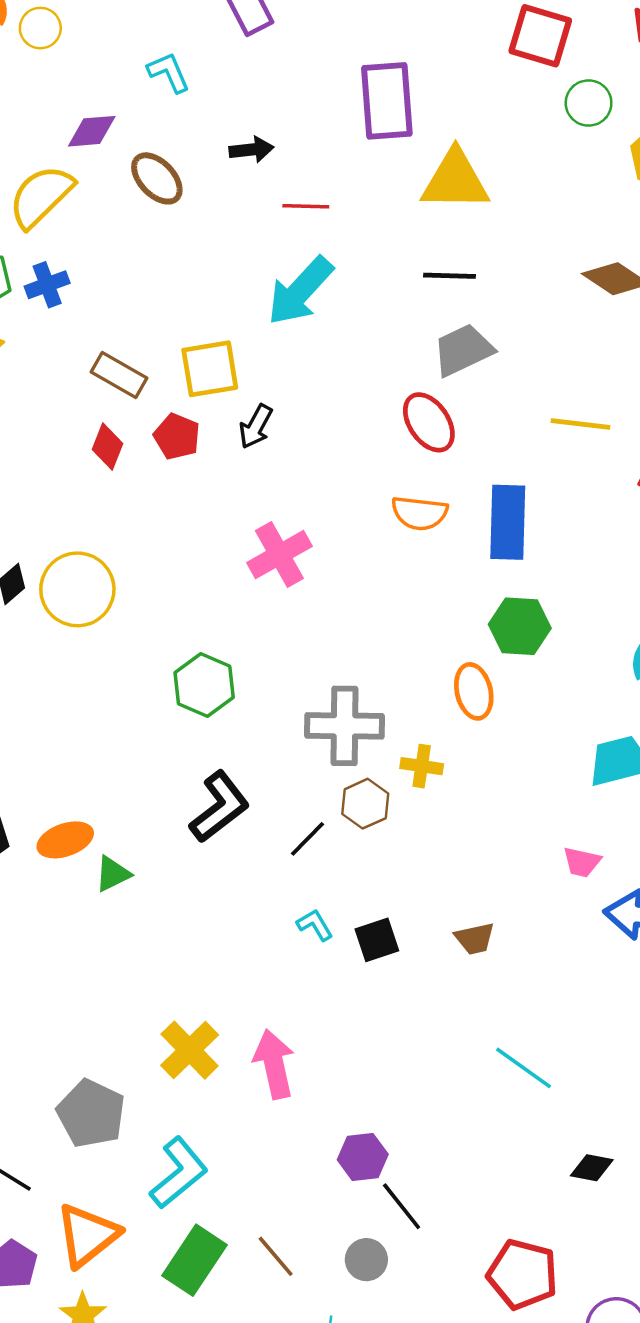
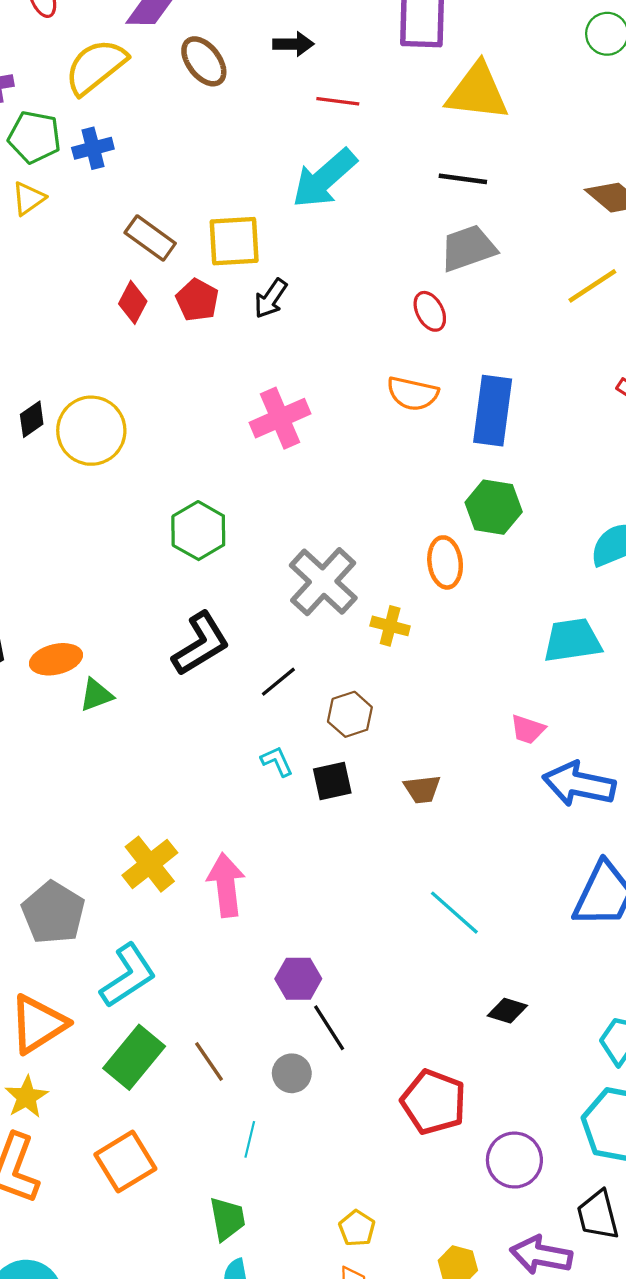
red ellipse: (429, 422) -> (430, 311), size x0.7
yellow line: (580, 424) -> (592, 286), moved, turned -46
gray cross: (345, 726) -> (323, 582), turned 36
brown hexagon: (365, 804) -> (350, 714), moved

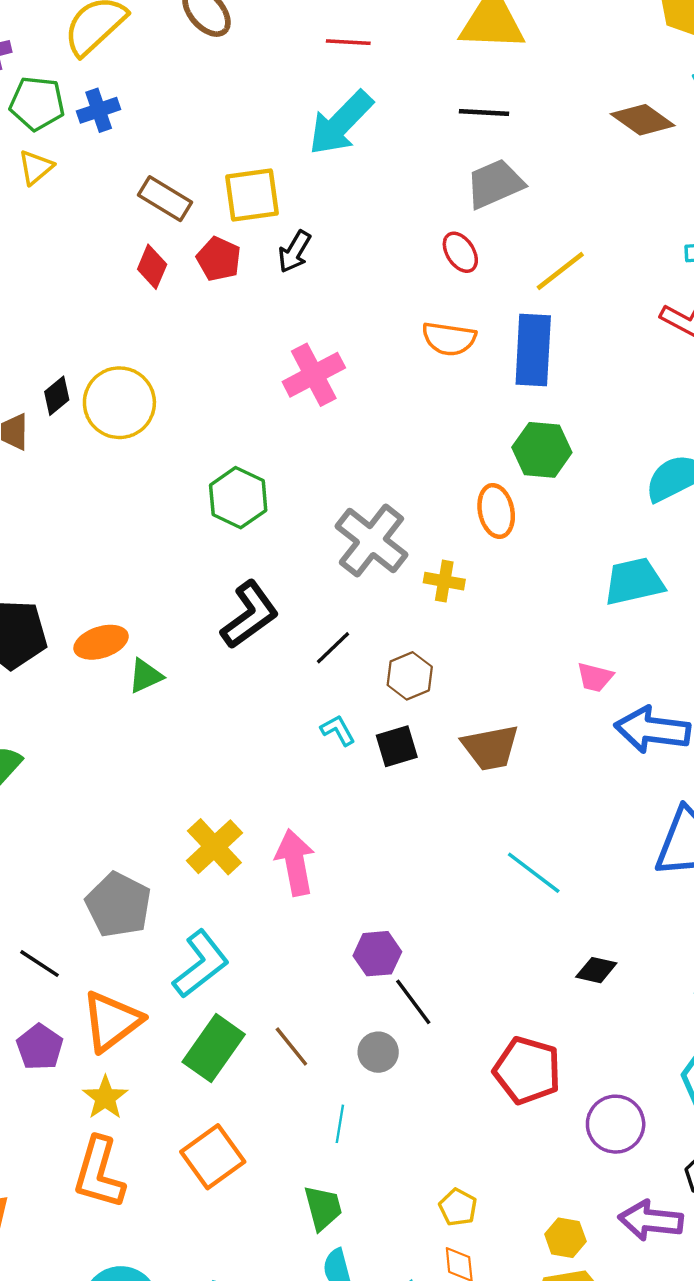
yellow line: (592, 286) -> (560, 271), moved
brown trapezoid: (422, 789) -> (490, 748), size x1.5

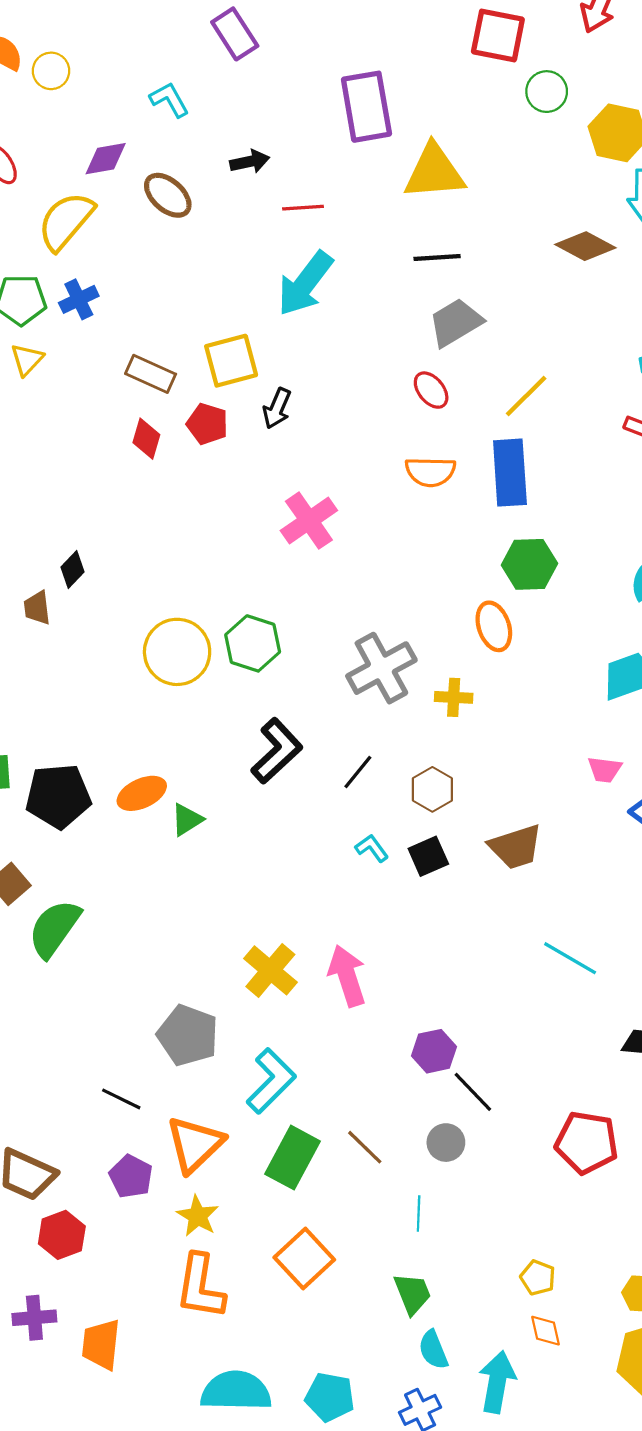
yellow circle: (119, 403) -> (177, 652), moved
gray cross: (371, 541) -> (381, 668), turned 30

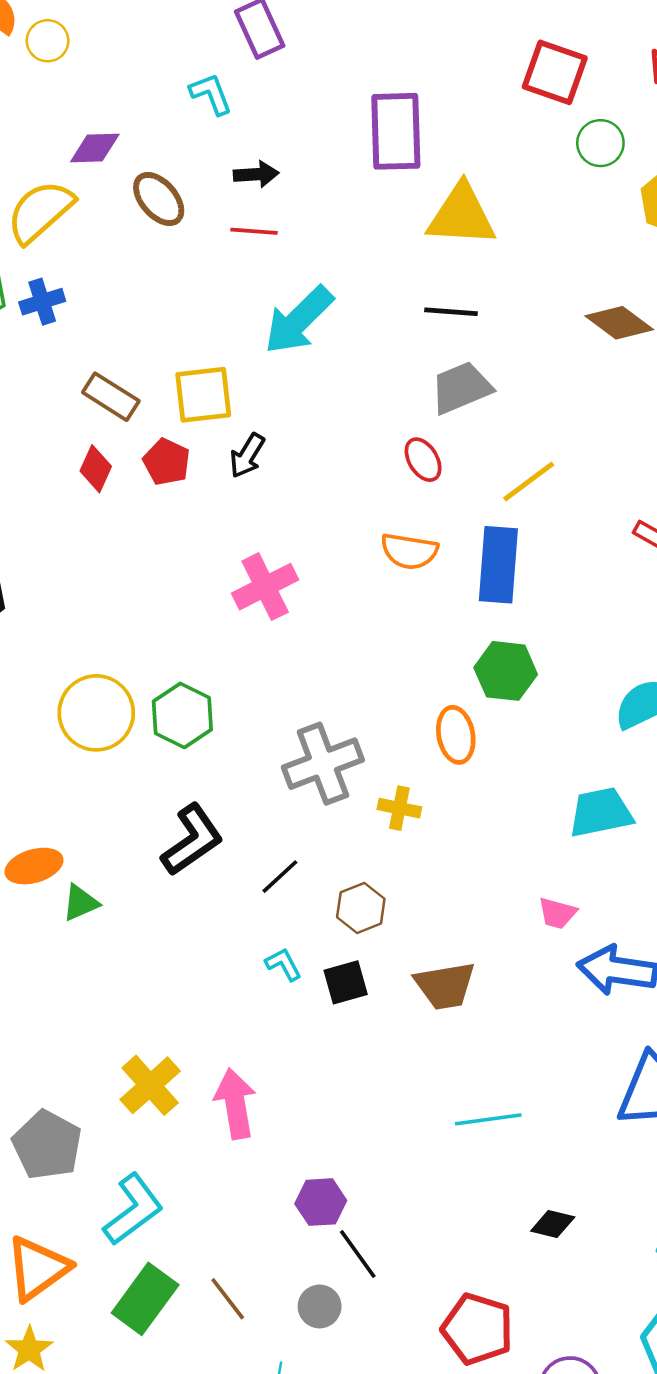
cyan L-shape: (169, 100) -> (211, 94), moved
red line: (303, 208) -> (254, 231), moved
cyan line: (570, 958) -> (488, 1119), turned -46

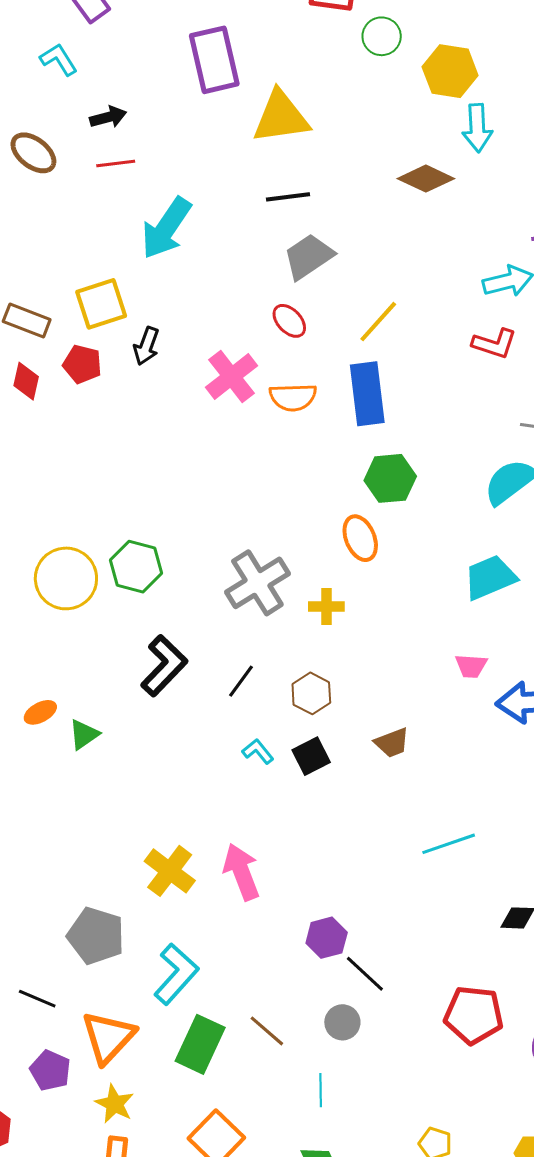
pink cross: (265, 587) -> (231, 376), moved
orange ellipse: (34, 866) -> (40, 712), size x0.7
brown trapezoid: (445, 986) -> (392, 743), size x0.7

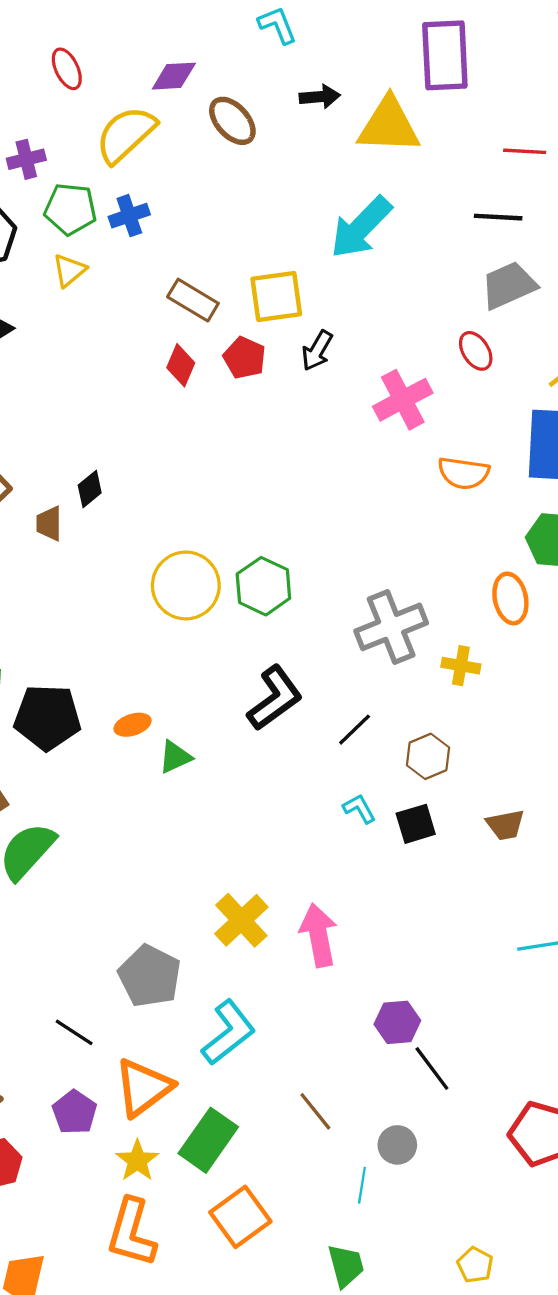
yellow triangle: (281, 117) -> (389, 126), moved
red line: (116, 164) -> (525, 151), moved
orange semicircle: (293, 397) -> (464, 473), moved
gray circle: (342, 1022) -> (397, 1145), moved
green rectangle: (200, 1044) -> (208, 1140), moved

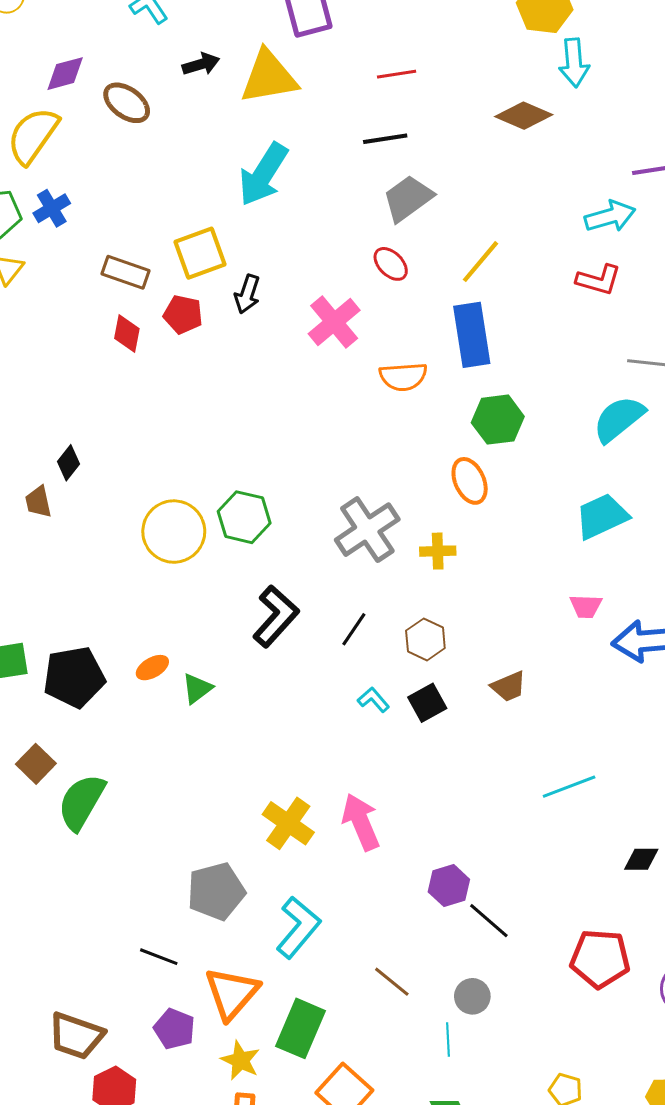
gray pentagon: (150, 976) -> (216, 891), turned -30

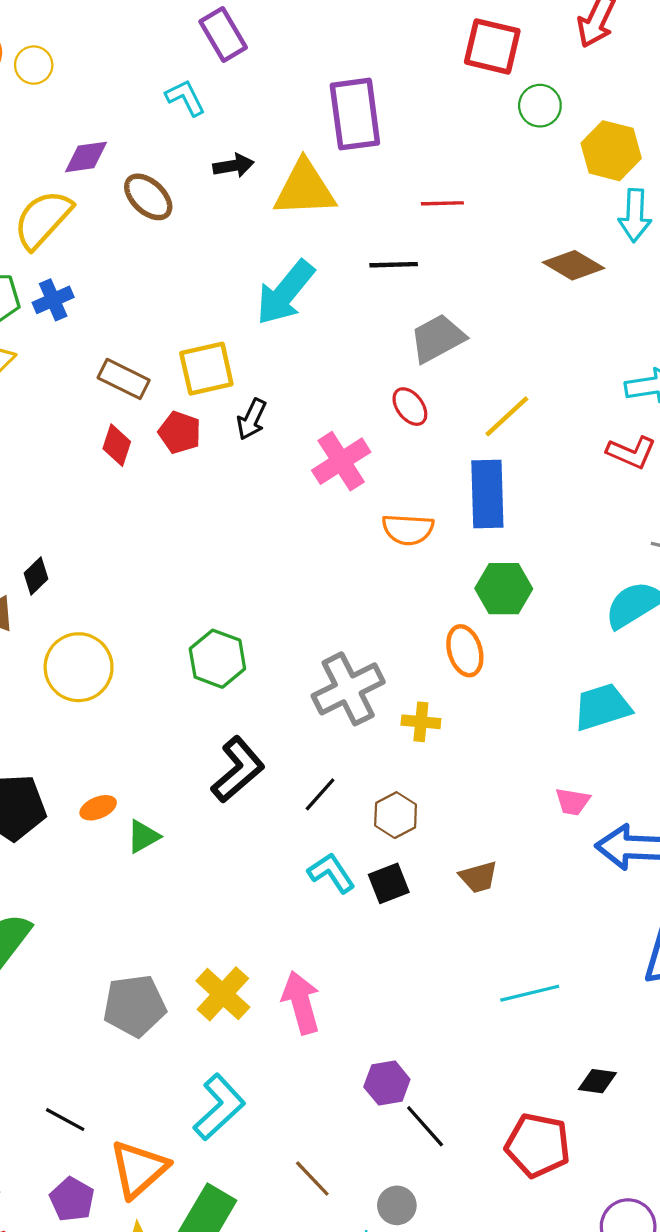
black line: (385, 139) -> (394, 265), moved
yellow circle: (174, 532) -> (79, 667), moved
cyan L-shape: (373, 700) -> (331, 873), size x1.4
gray pentagon: (216, 891) -> (135, 1006), moved
red pentagon: (600, 959) -> (538, 1145), moved

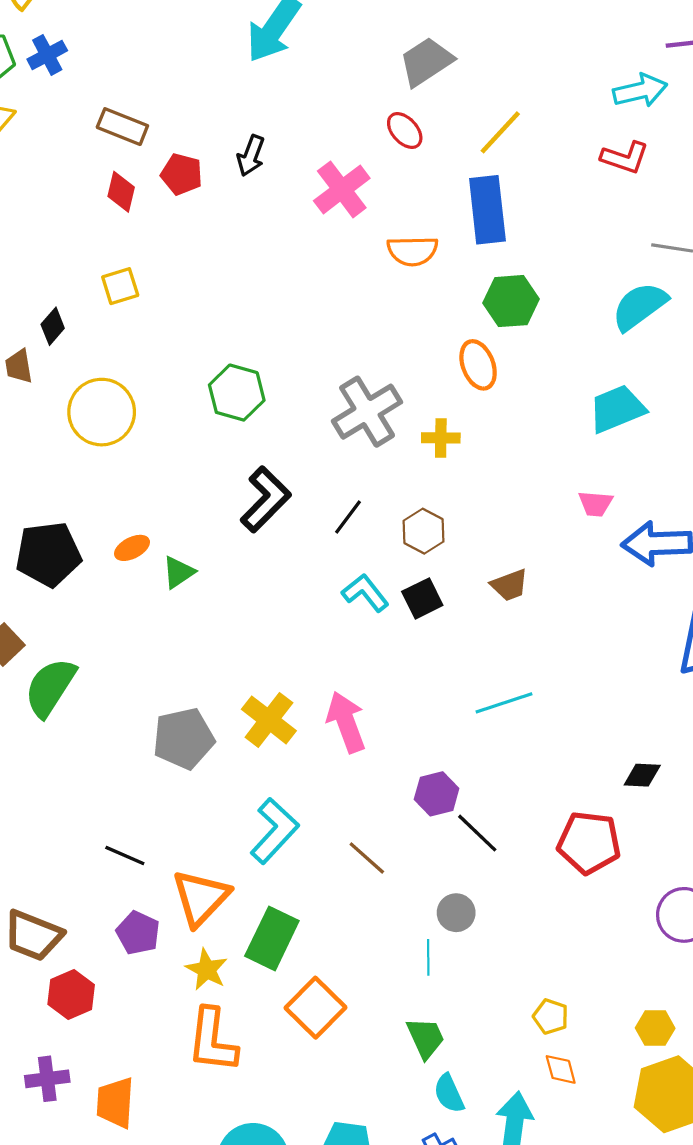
yellow square: (206, 369) -> (120, 286), moved, size x0.7
cyan line: (530, 993) -> (504, 703), moved
brown line: (312, 1179) -> (367, 858), moved

